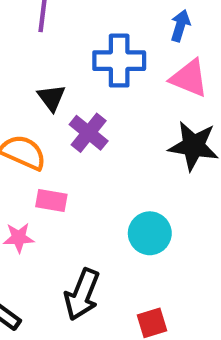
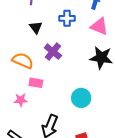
blue cross: (119, 61) -> (67, 18), size x0.7
black triangle: (51, 98) -> (36, 27), moved

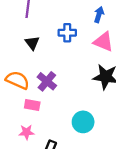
purple cross: (53, 52) -> (47, 81), moved
pink star: (21, 100) -> (27, 132), moved

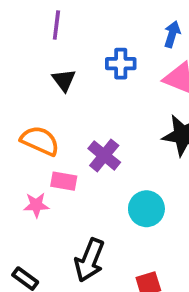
purple cross: (47, 81) -> (104, 155), moved
pink star: (27, 132) -> (36, 205), moved

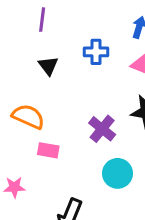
purple cross: (104, 155) -> (102, 129), moved
pink star: (36, 205) -> (14, 187), moved

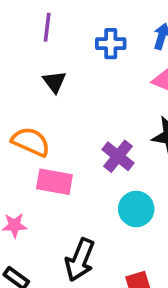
blue cross: (96, 52) -> (111, 44), moved
pink rectangle: (48, 150) -> (54, 182), size x1.4

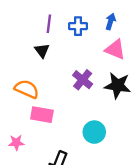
purple line: (47, 27) -> (49, 24), moved
purple cross: (118, 156) -> (83, 80), moved

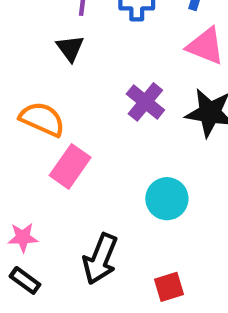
pink rectangle: (42, 115) -> (70, 166), turned -65
pink star: (16, 143) -> (23, 237), moved

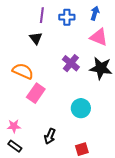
black arrow: (100, 259) -> (50, 136), size x0.7

